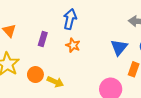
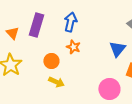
purple rectangle: (43, 39) -> (36, 25), moved, size x1.6
orange circle: (35, 75) -> (51, 61), moved

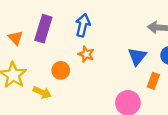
yellow arrow: (56, 82) -> (42, 92), moved

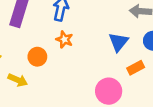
orange rectangle: (153, 81) -> (136, 68), turned 42

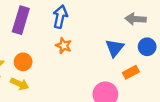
orange circle: (37, 57) -> (23, 62), moved

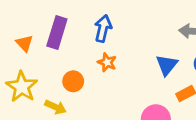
orange circle: (23, 62) -> (73, 81), moved

